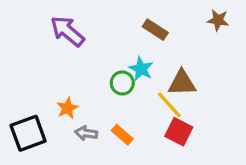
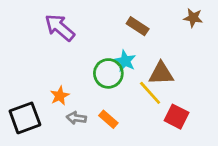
green circle: (122, 83) -> (108, 73), size x1.4
red square: (179, 132) -> (177, 117), moved

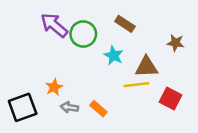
brown star: (193, 18) -> (176, 43), moved
green circle: (108, 73) -> (83, 34), moved
yellow line: (150, 93) -> (136, 85), turned -55
red square: (177, 117) -> (171, 99), moved

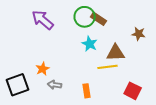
green circle: (83, 34) -> (85, 17), moved
red square: (171, 99) -> (133, 91), moved
orange rectangle: (98, 109) -> (87, 91), moved, turned 40

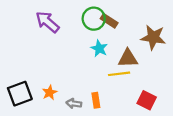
brown star: (139, 34) -> (153, 37), size x1.6
orange star: (43, 69) -> (50, 93), moved
gray arrow: (55, 85) -> (74, 104), moved

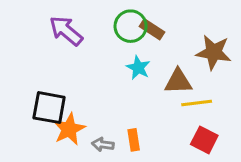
yellow line: (119, 74) -> (197, 103), moved
orange star: (50, 93) -> (69, 129), size x1.5
black square: (20, 94) -> (49, 108), moved, turned 30

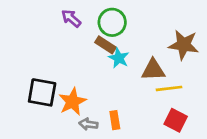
brown rectangle: (152, 29) -> (106, 45), moved
purple arrow: (66, 31) -> (71, 18), moved, size x0.7
orange star: (69, 129) -> (72, 102), moved

